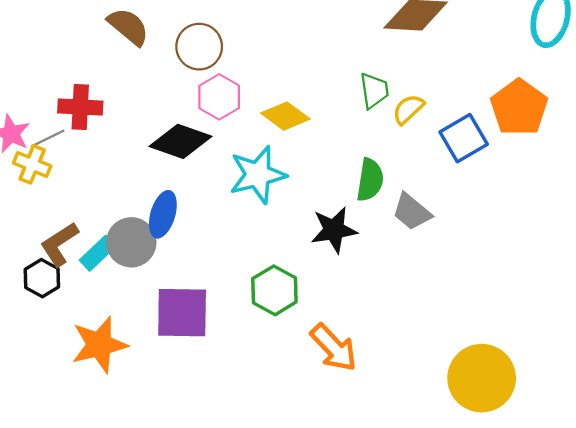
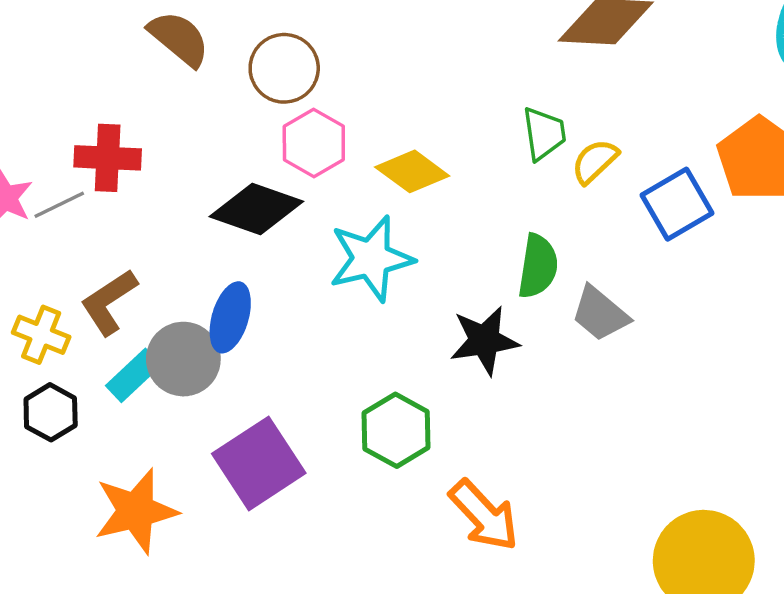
yellow cross: (32, 164) -> (41, 335), moved
brown L-shape: (59, 244) -> (109, 302), moved
purple square: (182, 313) -> (259, 463), turned -34

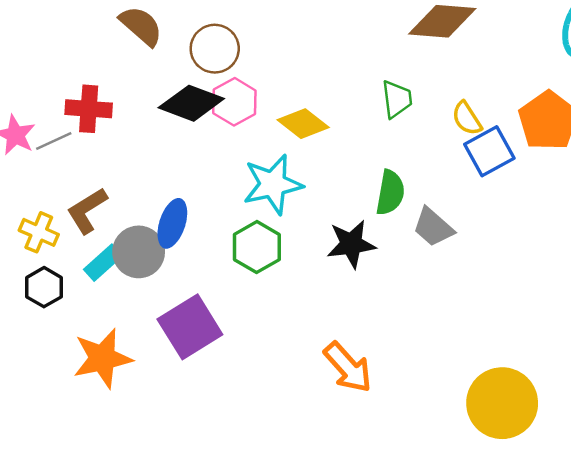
yellow semicircle: (595, 161) -> (467, 118), moved, turned -81
black diamond: (256, 209) -> (191, 103), moved
green hexagon: (396, 430) -> (257, 247), moved

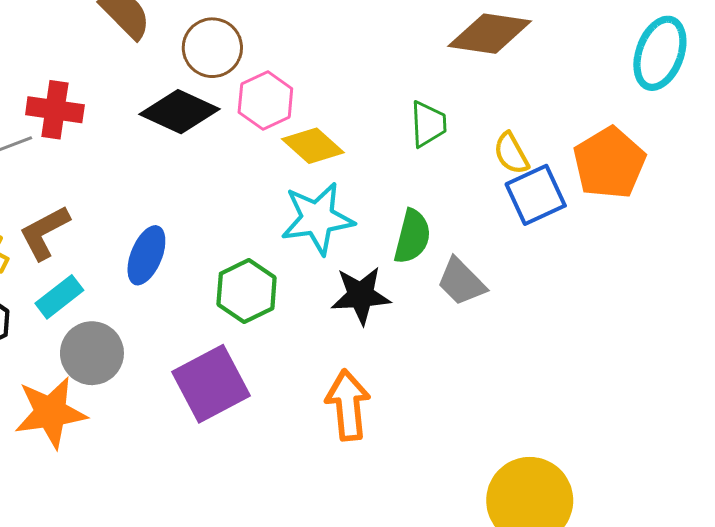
pink hexagon: (234, 102) -> (265, 100), moved
cyan star: (273, 184) -> (317, 218), moved
gray circle: (139, 252) -> (92, 353), moved
purple square: (190, 327) -> (211, 384), moved
orange arrow: (348, 367) -> (348, 405), moved, turned -148

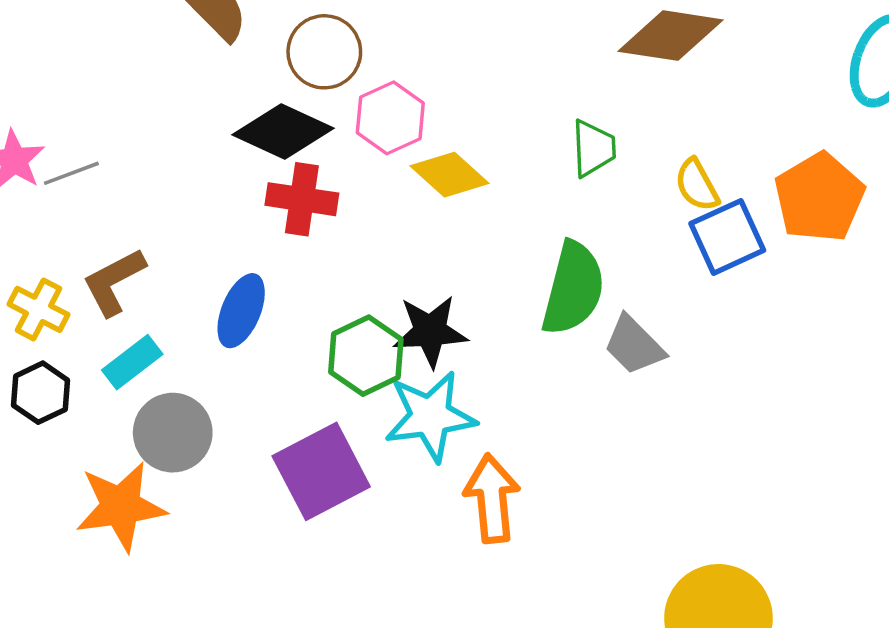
red cross: (55, 110) -> (302, 199), moved
cyan star: (317, 218) -> (430, 416), moved
green semicircle: (412, 237) -> (573, 288), size x1.4
black star: (361, 295) -> (430, 331), moved

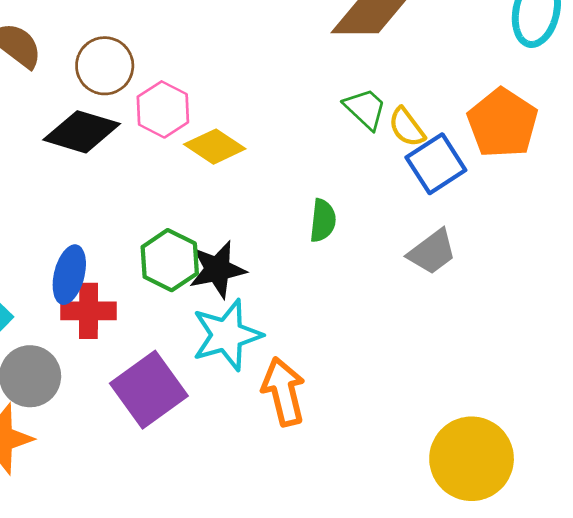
green trapezoid: (593, 148) -> (365, 109), moved, turned -36
red cross: (302, 199) -> (89, 311), moved
green semicircle: (573, 288) -> (323, 221), size x0.6
gray trapezoid: (634, 345) -> (432, 252), moved, turned -74
green hexagon: (366, 356) -> (170, 260), moved

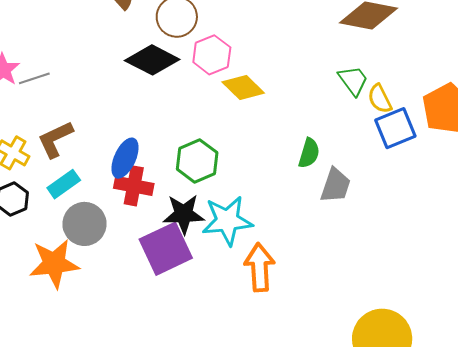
gray trapezoid: (432, 252) -> (336, 185), moved, turned -45
black star: (217, 269) -> (184, 214), moved

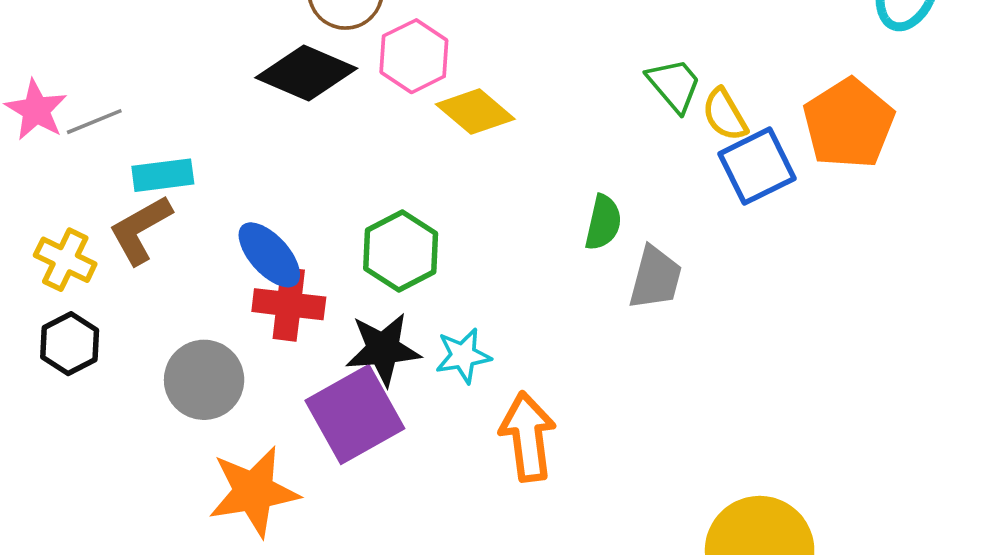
blue ellipse: (125, 158) -> (269, 255), turned -63
cyan rectangle: (64, 184) -> (163, 175), moved, turned 32
cyan star: (227, 221) -> (463, 356), size x0.6
orange star: (54, 264) -> (254, 492), moved

